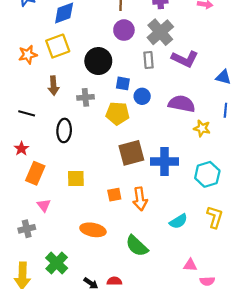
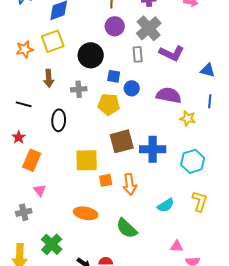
yellow square: (76, 179) -> (87, 160), moved, size x1.4

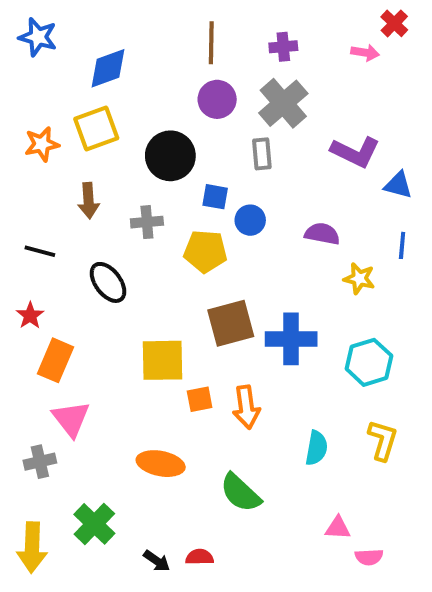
purple L-shape: (172, 53) -> (355, 152), moved
purple semicircle: (169, 95) -> (322, 234), size x0.7
black ellipse: (59, 120) -> (108, 282), turned -40
pink triangle: (40, 190) -> (71, 419), size x1.5
cyan semicircle: (166, 205) -> (316, 448), turned -48

